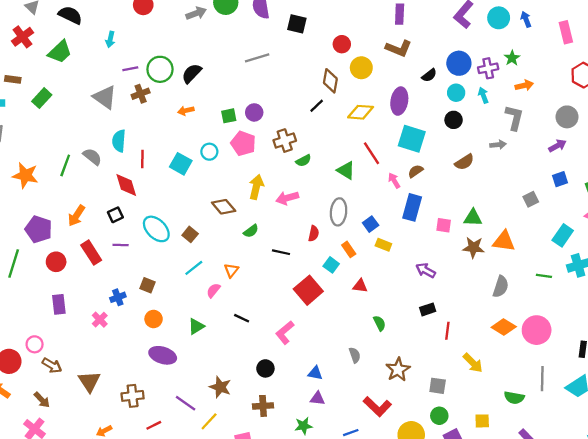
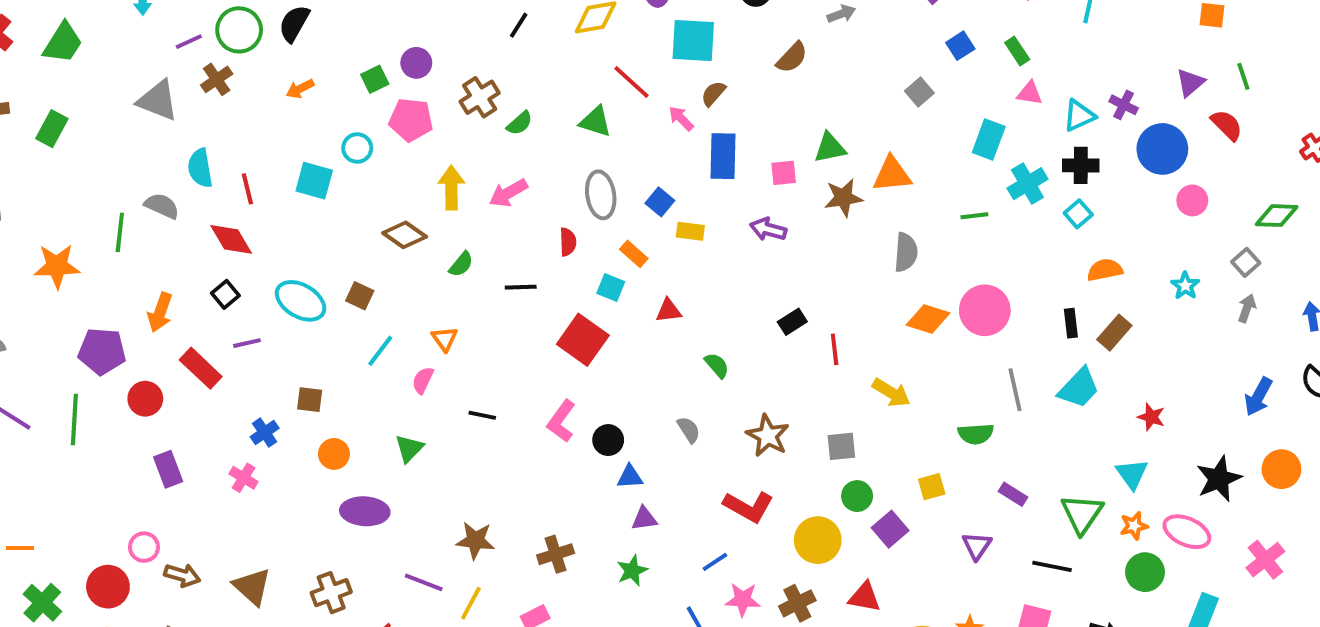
purple arrow: (426, 270) -> (768, 229), moved
black circle: (265, 368) -> (608, 440), moved

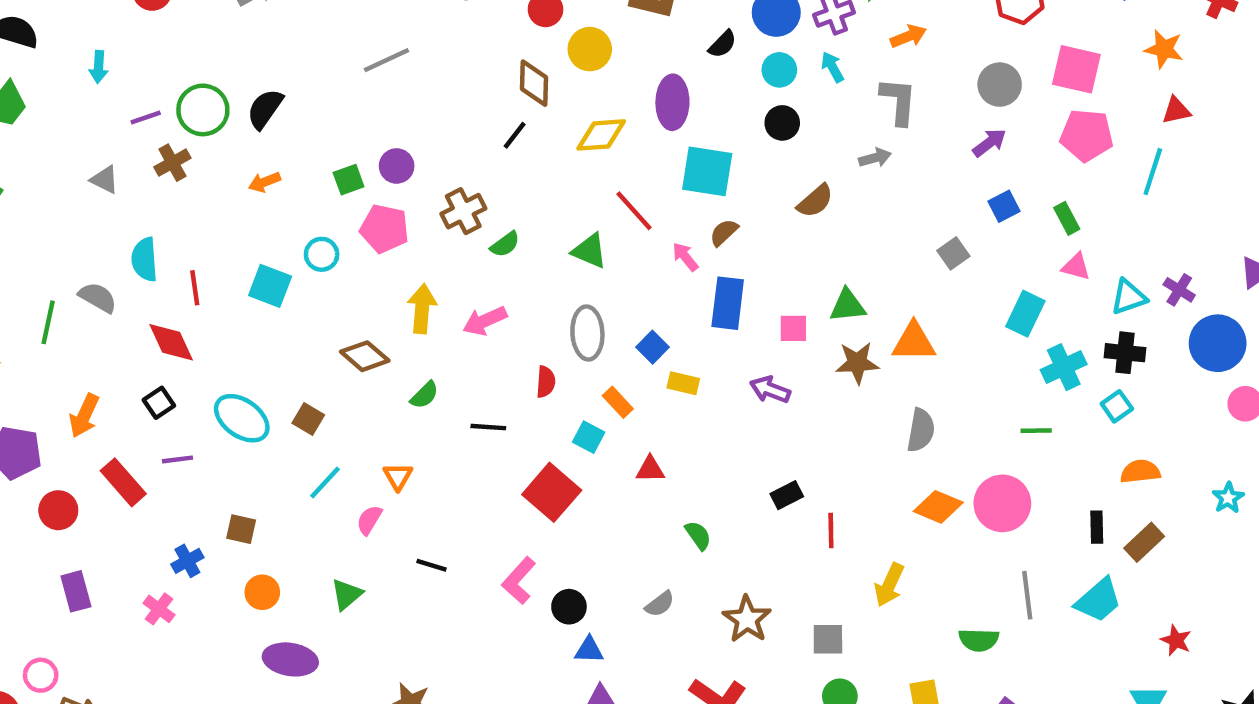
gray triangle: (158, 100) -> (105, 180), size x0.6
green line: (974, 216) -> (1036, 431), moved
yellow arrow: (891, 393) -> (889, 585), turned 78
gray semicircle: (689, 430) -> (660, 604), turned 80

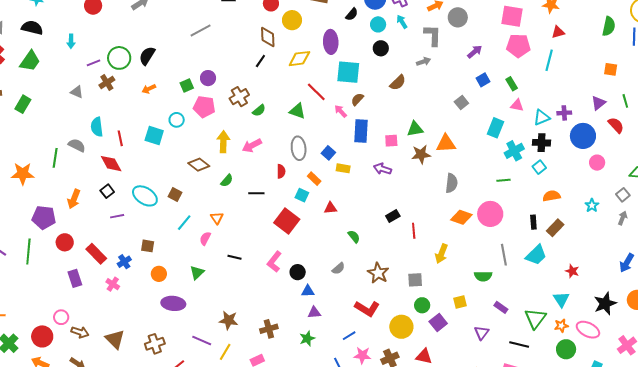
gray circle: (1000, 85) -> (458, 17), moved
purple cross: (1179, 290) -> (564, 113), turned -32
red rectangle: (123, 482) -> (96, 254), moved

